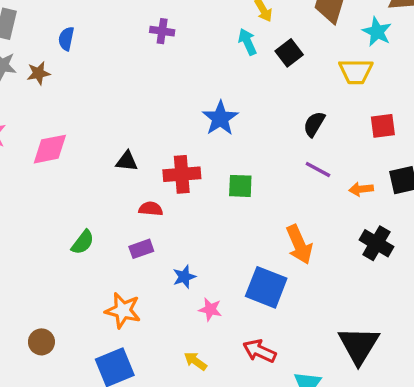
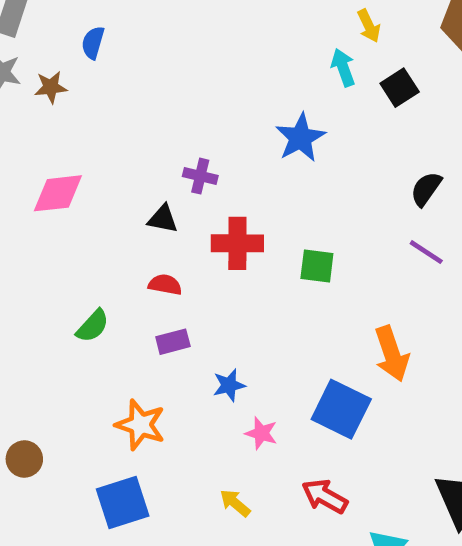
purple cross: (162, 31) -> (200, 176), moved
blue star: (220, 118) -> (300, 138), moved
red semicircle: (151, 209) -> (165, 285), moved

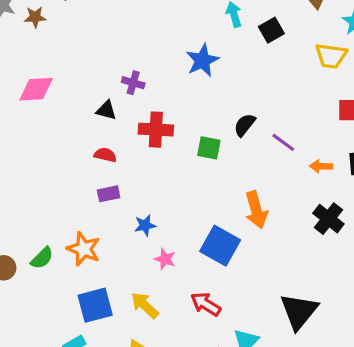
black semicircle: (426, 189) -> (245, 125), moved
green semicircle: (93, 326) -> (42, 258), moved
blue square: (123, 502) -> (95, 305), moved
yellow arrow: (235, 503) -> (145, 305), size x1.4

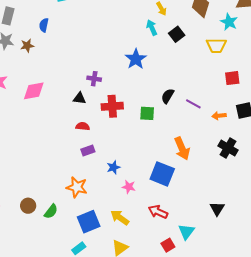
green semicircle: (42, 258) -> (51, 211), moved
black triangle: (299, 311) -> (217, 209), size x0.6

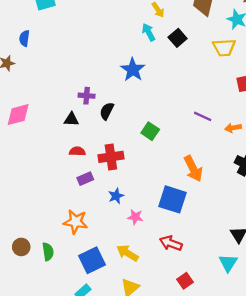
black semicircle: (168, 96) -> (107, 111), moved
red cross: (112, 106) -> (111, 157), moved
green square: (147, 113) -> (150, 131), turned 35
green semicircle: (51, 211) -> (48, 252), turned -42
cyan triangle: (186, 232) -> (228, 263), moved

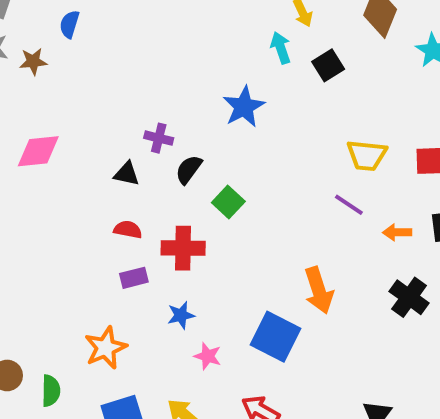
yellow trapezoid: (224, 48) -> (367, 155), moved
green square: (150, 131) -> (228, 202), moved
orange star: (76, 222) -> (106, 348), turned 30

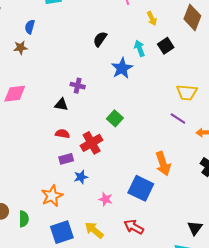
cyan arrow: (281, 48) -> (140, 48), moved
brown star: (33, 61) -> (20, 48), moved
black semicircle: (189, 169) -> (100, 39), moved
red cross: (183, 248) -> (92, 143), turned -30
blue star: (181, 315) -> (81, 177), moved

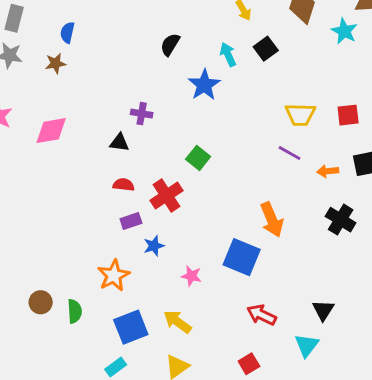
red arrow: (134, 227) -> (262, 315), moved

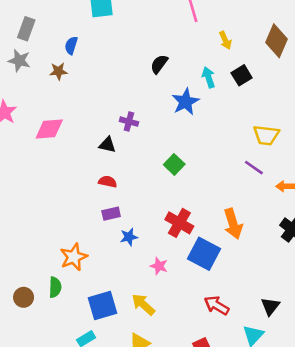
red cross: (166, 195) -> (179, 223), moved, turned -32
orange star: (114, 276) -> (74, 257), moved
brown circle: (41, 302) -> (24, 297), moved

